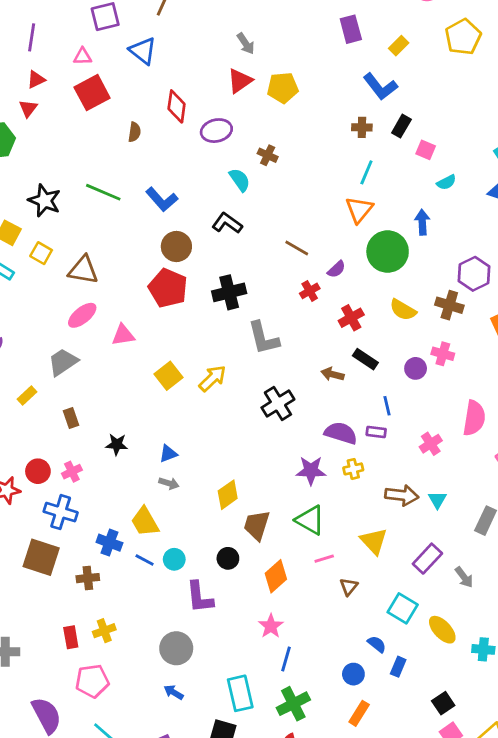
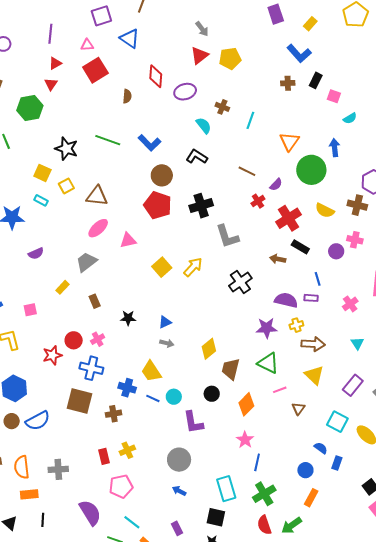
cyan line: (366, 172) -> (250, 120), moved
yellow square: (41, 253) -> (66, 186), turned 35
red cross: (351, 318) -> (288, 218), size x1.4
brown arrow: (402, 495) -> (313, 344), moved

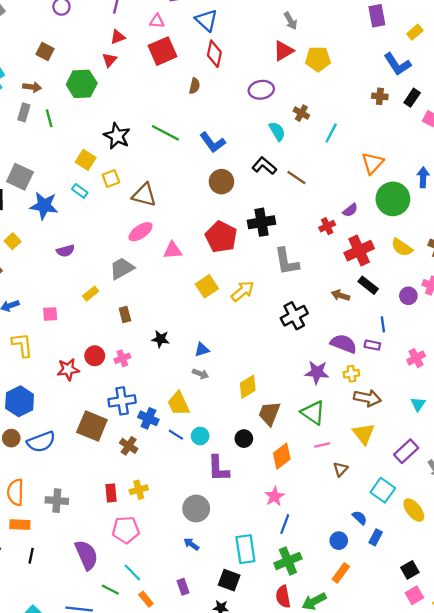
red diamond: (156, 76) -> (214, 54), moved
brown line: (247, 171) -> (296, 178), moved
red pentagon: (158, 205) -> (221, 237), moved
blue cross: (91, 368) -> (122, 401), moved, turned -30
brown cross: (113, 414) -> (129, 446), turned 35

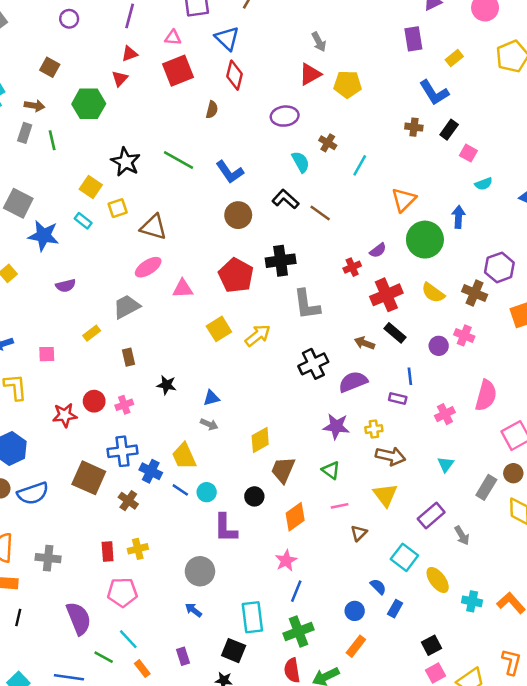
purple semicircle: (344, 344) -> (353, 382), moved, turned -45
green triangle: (313, 413) -> (331, 470), size x0.7

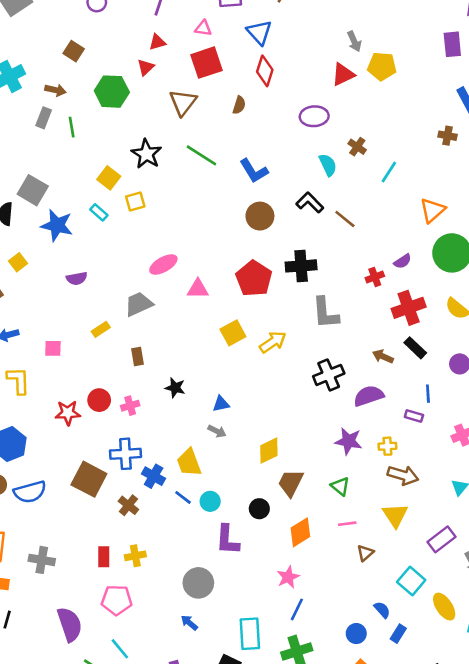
yellow pentagon: (348, 84) -> (382, 66), moved
brown triangle: (153, 227) -> (183, 102), moved, turned 48

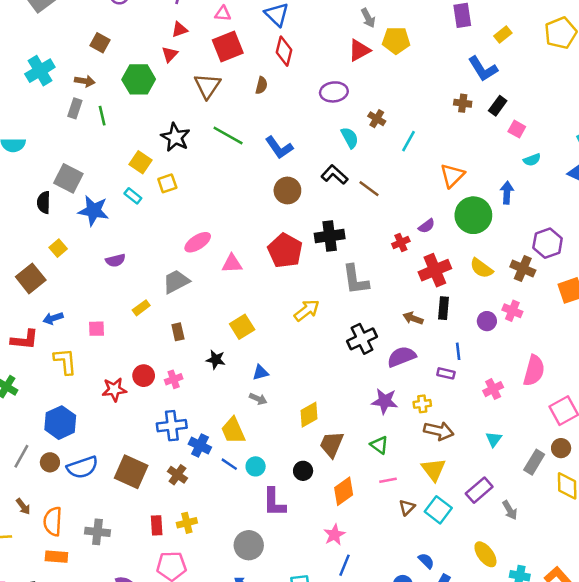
yellow square: (233, 333) -> (242, 327), moved
black rectangle: (415, 348) -> (443, 308), turned 55
brown square: (89, 479) -> (131, 472), moved
cyan square: (411, 581) -> (438, 510), moved

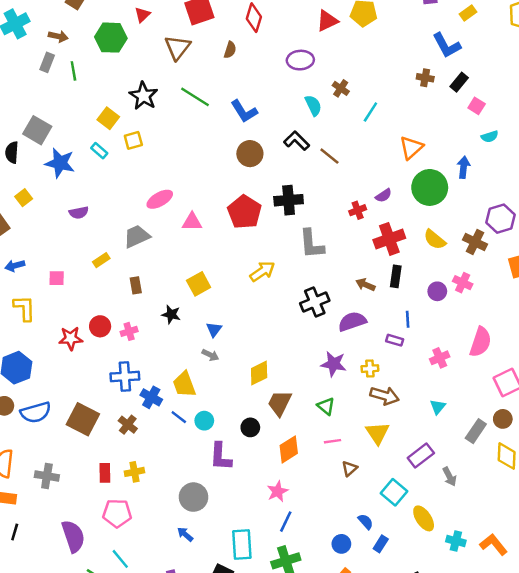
blue triangle: (260, 373) -> (214, 330), turned -42
cyan square: (438, 510) -> (394, 492), moved

